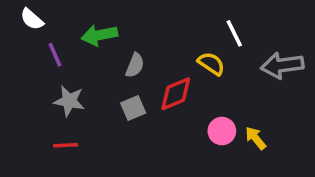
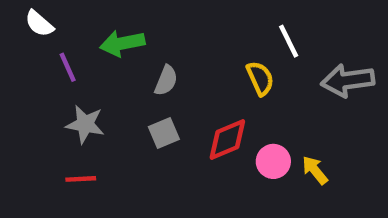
yellow semicircle: (211, 64) -> (260, 78), turned 32
red diamond: (176, 94) -> (227, 140), moved

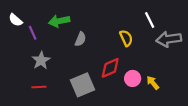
white semicircle: (39, 24) -> (16, 20), moved
white line: (289, 41) -> (150, 20), moved
gray star: (85, 124) -> (41, 60), turned 30
gray square: (164, 133) -> (83, 85), moved, size x1.6

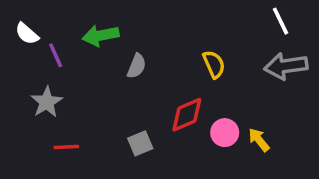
white line: (150, 20) -> (280, 21), moved
gray star: (41, 60) -> (47, 102), moved
gray square: (83, 85) -> (140, 143), size x0.6

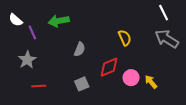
gray semicircle: (137, 66) -> (80, 49), moved
gray arrow: (286, 66) -> (167, 39), turned 40

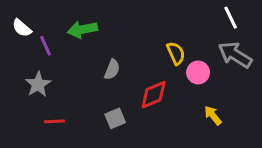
pink circle: (131, 78) -> (198, 72), moved

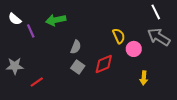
gray star: (38, 84) -> (15, 66), moved, turned 30
yellow arrow: (213, 115) -> (144, 78), turned -136
gray square: (115, 118) -> (78, 67), moved, turned -32
red line: (54, 121) -> (37, 82), turned -32

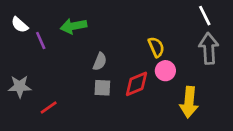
gray arrow: (159, 37) -> (209, 48), turned 55
pink circle: (134, 49) -> (165, 71), moved
gray square: (78, 67) -> (102, 88), turned -32
yellow arrow: (144, 78) -> (189, 102), size x1.6

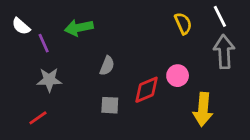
yellow semicircle: (156, 47) -> (183, 23), moved
gray star: (20, 86) -> (49, 80), moved
gray square: (102, 88) -> (110, 105), moved
red line: (49, 107) -> (38, 118), moved

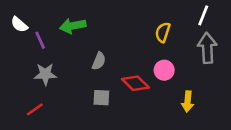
white line: (220, 16) -> (203, 15), turned 48
yellow semicircle: (183, 23) -> (163, 32), moved, turned -138
red diamond: (147, 90) -> (135, 83), turned 68
yellow arrow: (203, 109) -> (188, 101), size x0.7

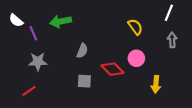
yellow semicircle: (163, 32) -> (135, 27), turned 126
gray arrow: (207, 48) -> (172, 40), size x0.6

